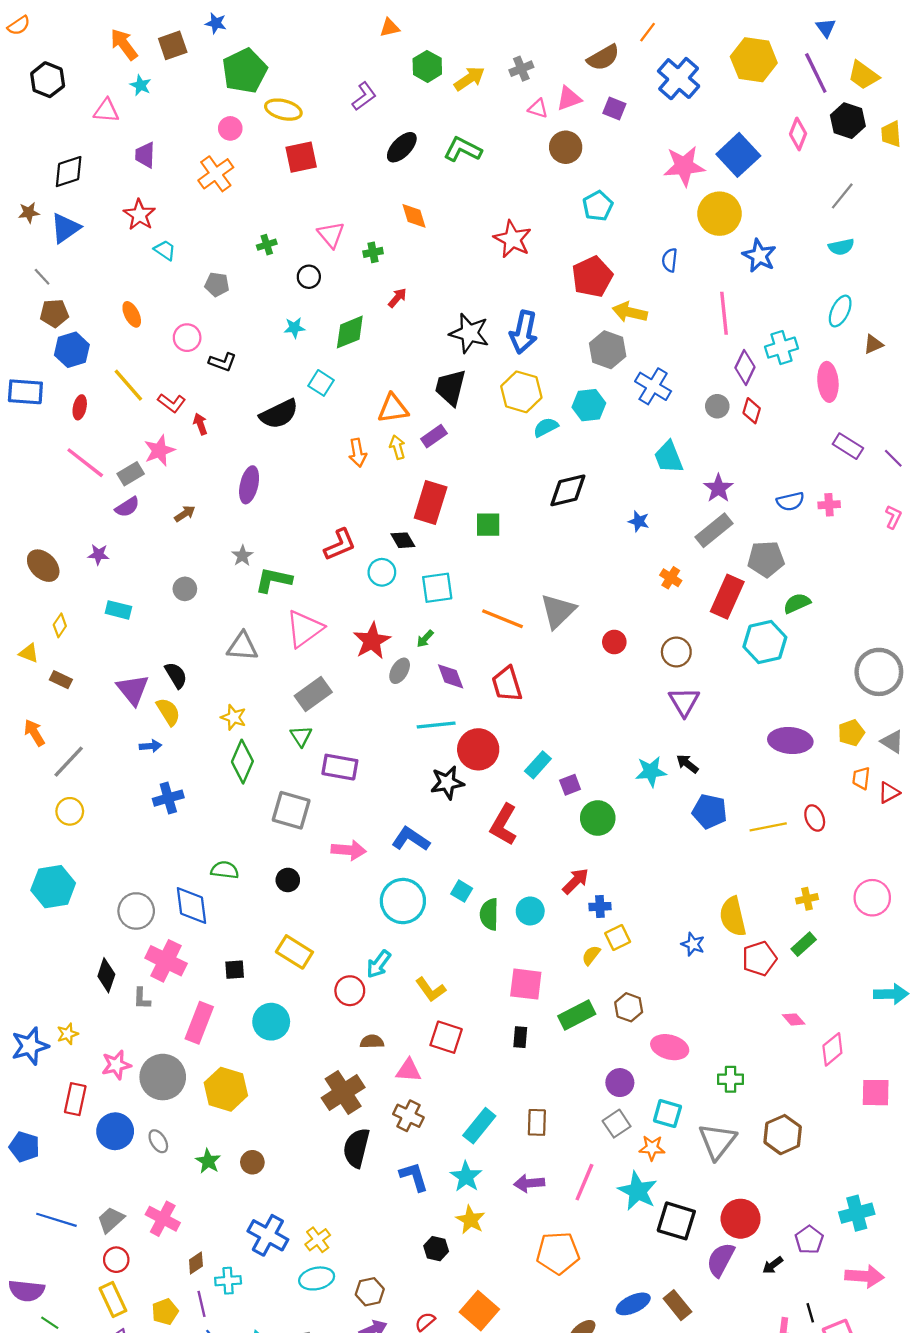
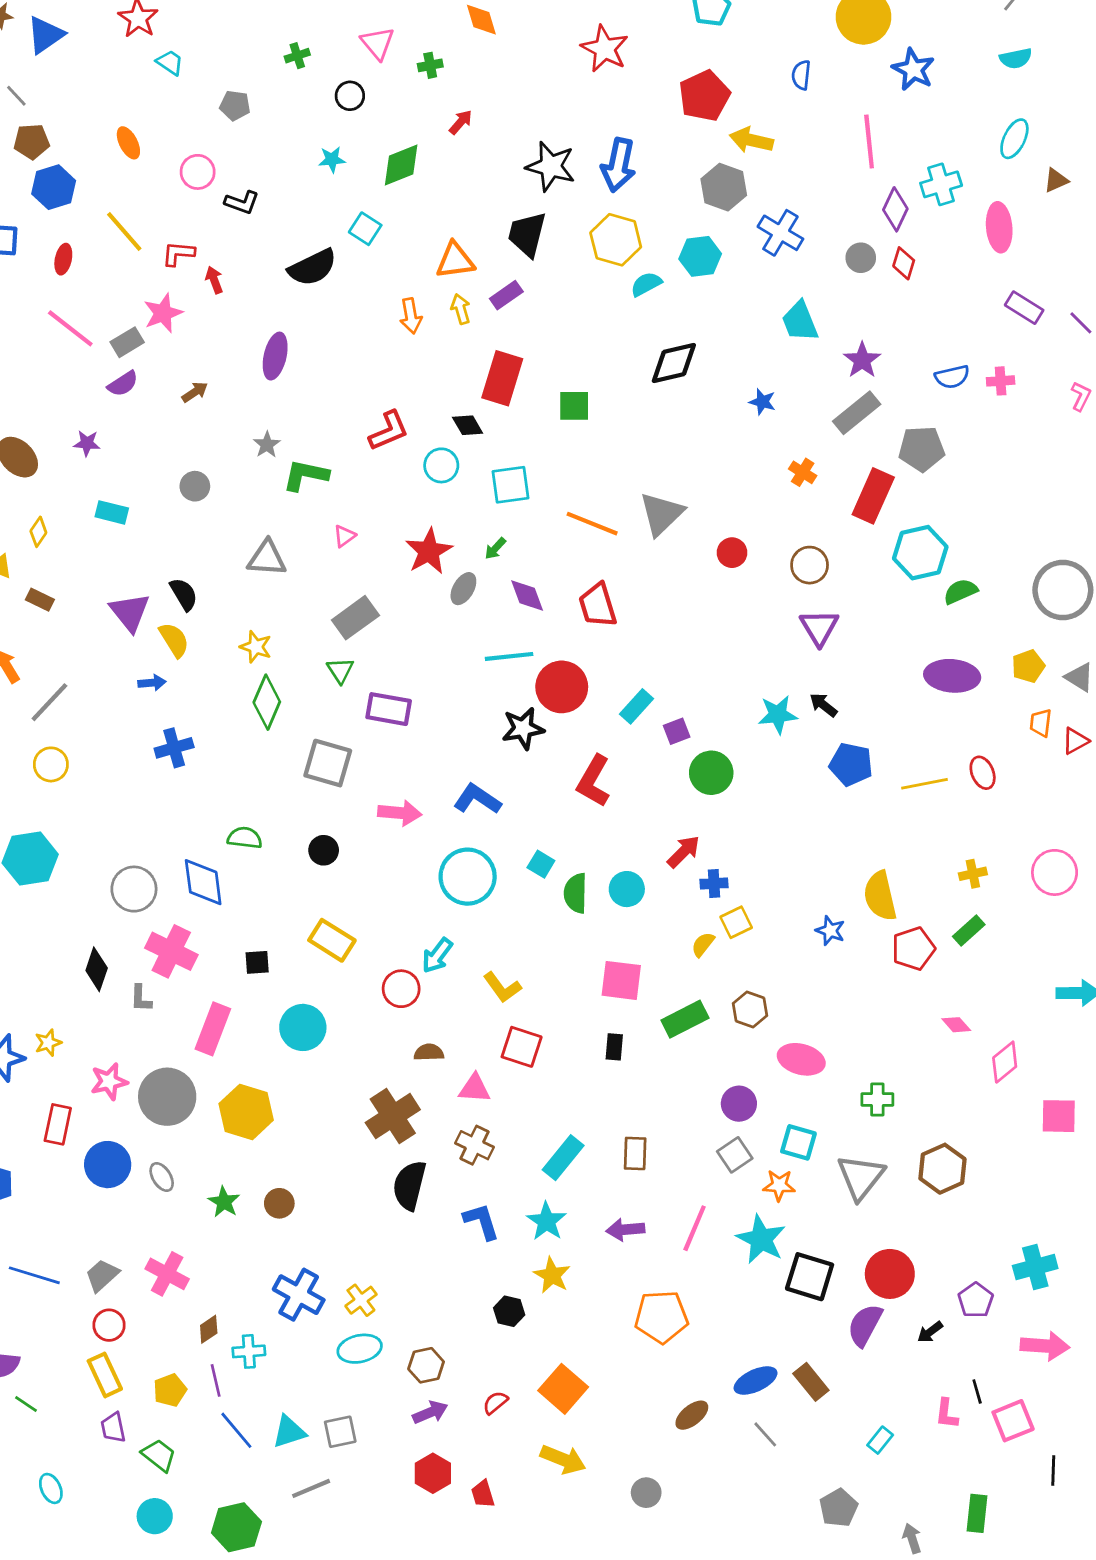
red L-shape: (172, 403) -> (178, 254), turned 148
green semicircle: (797, 603) -> (960, 591), moved
pink triangle: (304, 629) -> (344, 536), size x0.5

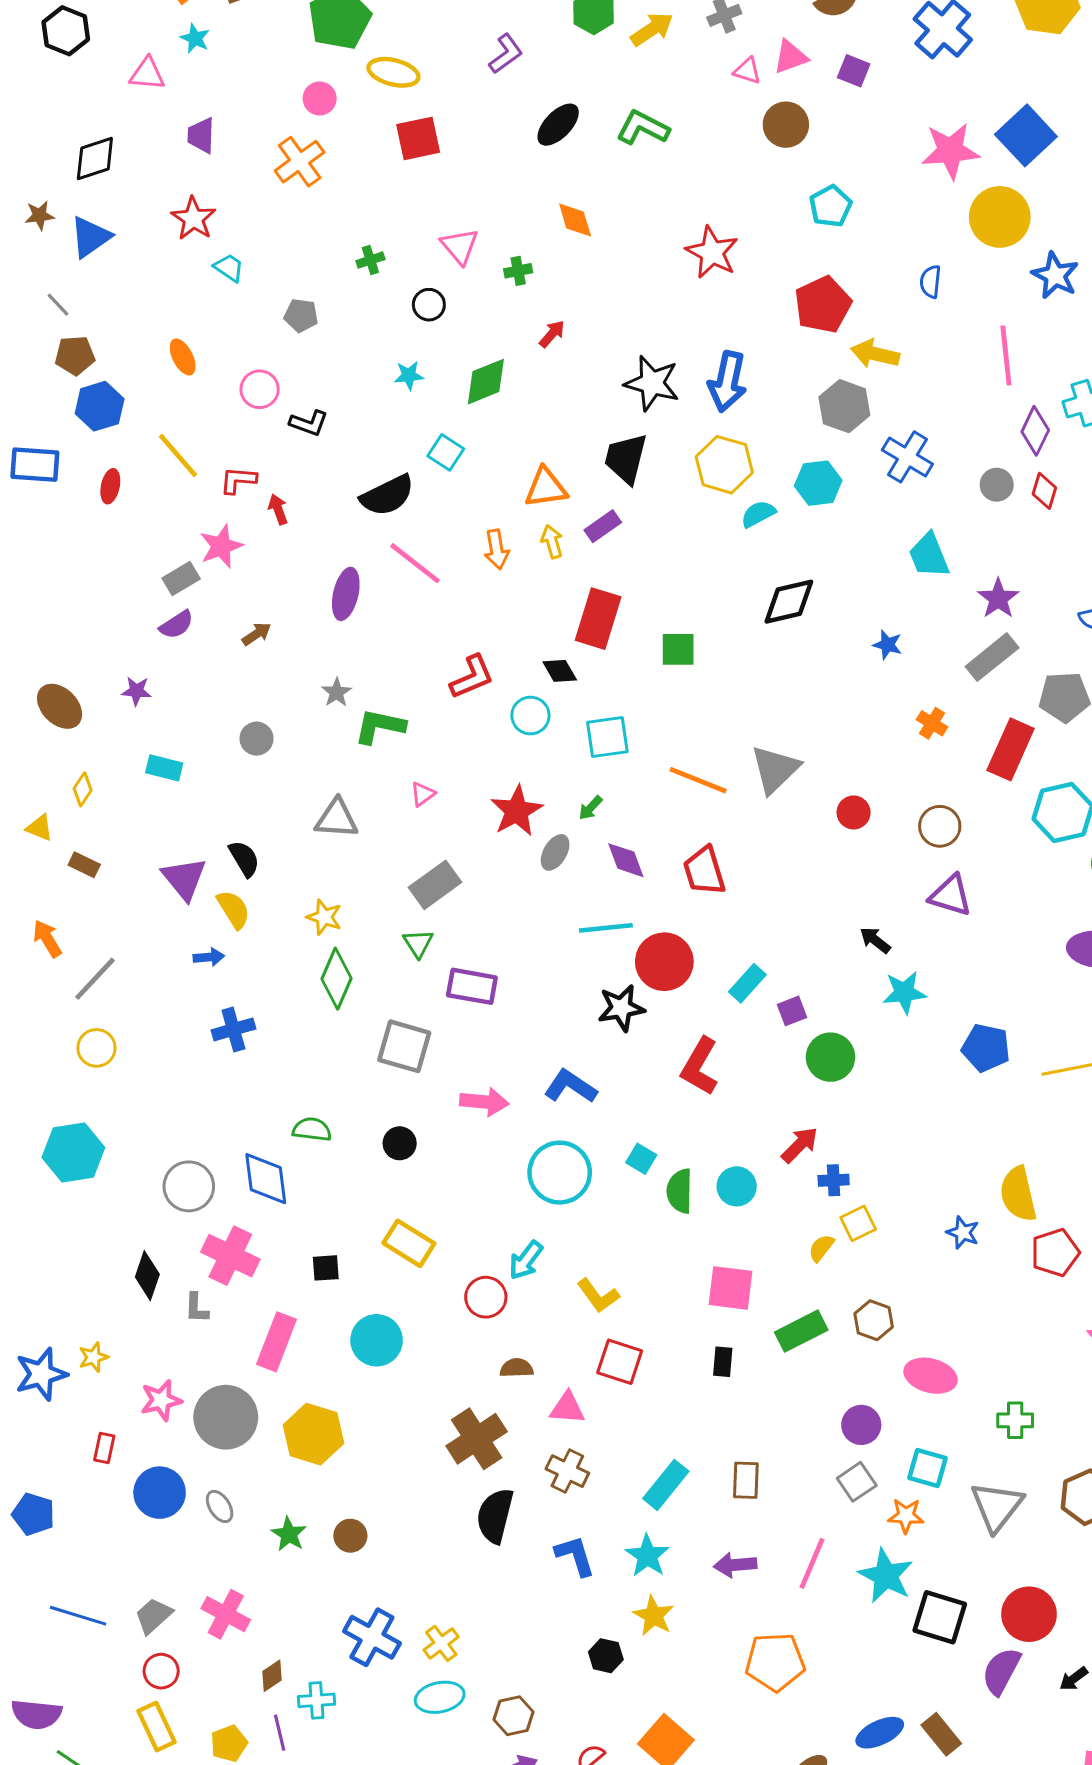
pink line: (70, 328) -> (415, 563), moved
purple triangle: (819, 627) -> (951, 896), turned -42
black arrow: (823, 705) -> (875, 940), moved
red rectangle: (58, 1124) -> (104, 1448), size x0.7

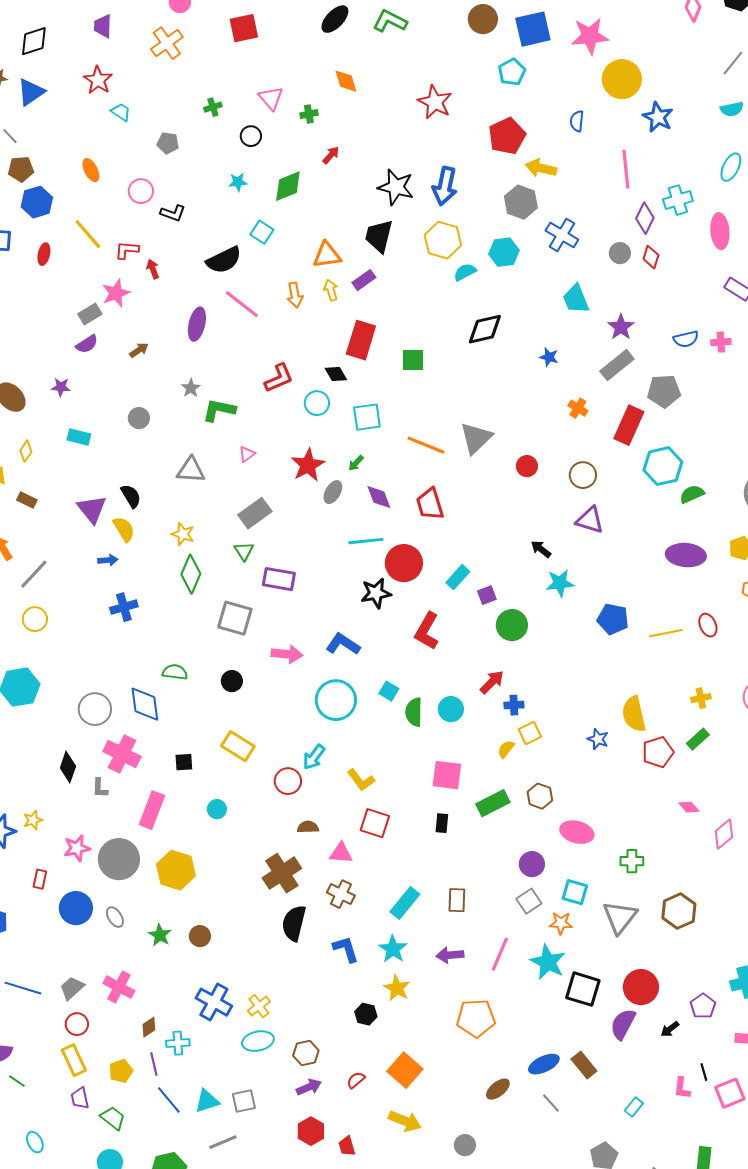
blue square: (1026, 135) -> (533, 29), moved, turned 30
cyan circle: (377, 1340) -> (217, 809), size x0.6

